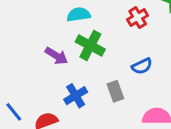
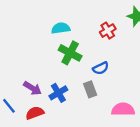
purple arrow: (56, 56) -> (32, 88), moved
blue semicircle: (142, 66) -> (101, 68), moved

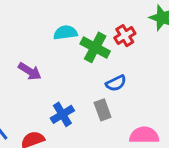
green cross: (70, 53) -> (95, 47), moved
purple arrow: (32, 88) -> (30, 71), moved

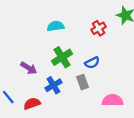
green cross: (95, 47) -> (62, 57), moved, turned 30
purple arrow: (30, 71) -> (29, 68), moved

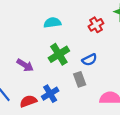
blue cross: (53, 85) -> (50, 94), moved

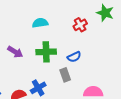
green cross: (59, 54) -> (46, 52), turned 30
purple arrow: (25, 65) -> (15, 52), moved

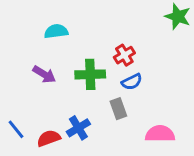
cyan semicircle: (40, 23) -> (56, 31), moved
red cross: (80, 25) -> (124, 55), moved

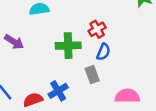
purple arrow: (44, 74) -> (14, 42), moved
blue semicircle: (132, 82) -> (103, 52), turned -42

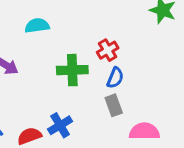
gray rectangle: (92, 75) -> (114, 105), moved

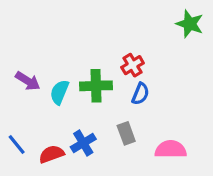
cyan semicircle: (37, 26) -> (59, 92), moved, turned -60
gray rectangle: (114, 105) -> (126, 133), moved

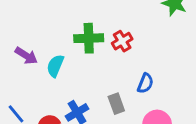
green cross: (96, 86) -> (89, 38), moved
blue semicircle: (140, 94) -> (145, 83), moved

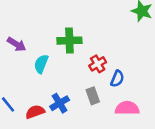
red cross: (122, 41) -> (98, 64), moved
purple arrow: (26, 56) -> (17, 44), moved

